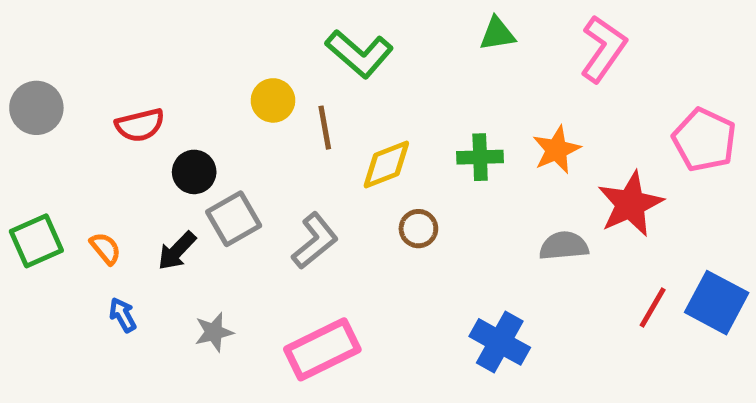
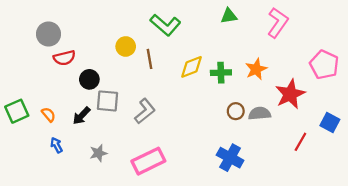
gray circle: (36, 108) -> (49, 34), moved
yellow diamond: (386, 165) -> (191, 67), moved
gray square: (234, 219) -> (108, 101), turned 35
brown circle: (418, 229) -> (236, 111), moved
blue square: (717, 303) -> (330, 122), moved, size x0.7

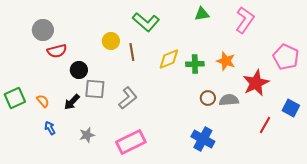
orange star: (256, 69) -> (226, 61), turned -30

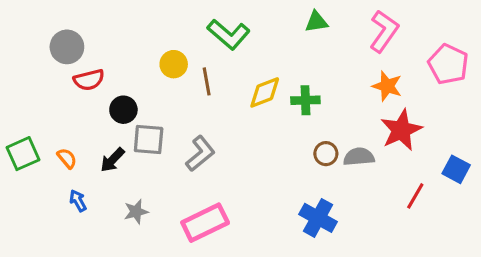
pink pentagon: (286, 57) -> (448, 64), moved
orange star: (226, 61) -> (387, 86), moved

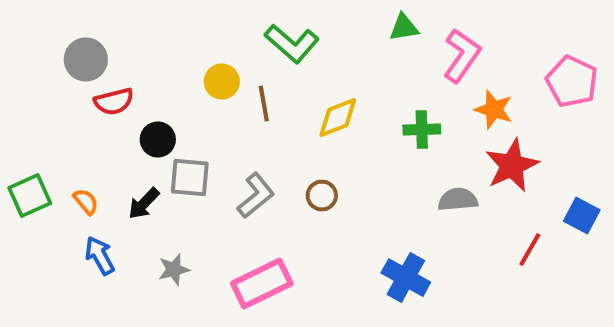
pink L-shape: (384, 31) -> (462, 55), moved
green cross: (305, 100) -> (422, 129), moved
brown circle: (326, 154) -> (322, 196), moved
blue arrow: (78, 201) -> (100, 256), size x1.4

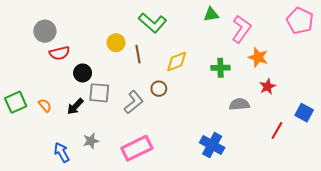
pink pentagon: (572, 81) -> (300, 21), moved
red star: (512, 166) -> (267, 87), size x0.6
brown circle: (322, 196) -> (159, 89), moved
blue arrow: (100, 256) -> (62, 152), moved

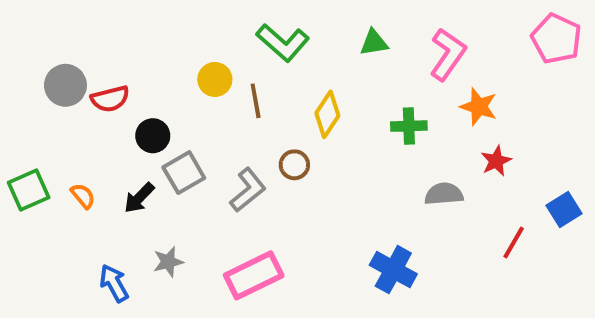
green triangle: (211, 14) -> (374, 43), moved
gray circle: (45, 31) -> (65, 85), moved
yellow diamond: (177, 61) -> (327, 114), turned -35
gray square: (99, 93) -> (184, 173), turned -35
blue square: (304, 113) -> (564, 209), turned 30

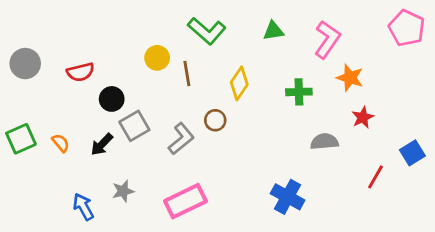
gray circle: (65, 85) -> (25, 64), moved

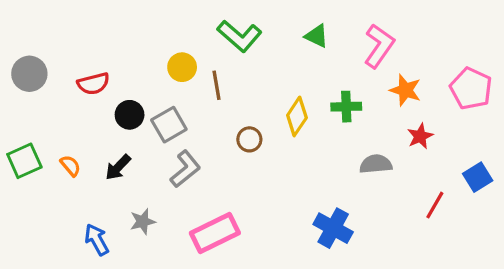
pink pentagon: (407, 28) -> (471, 89), moved
green triangle: (273, 31) -> (317, 36), turned 35
yellow diamond: (239, 83) -> (297, 116), moved
gray square: (134, 126) -> (169, 125), moved
gray L-shape: (181, 139) -> (185, 169), moved

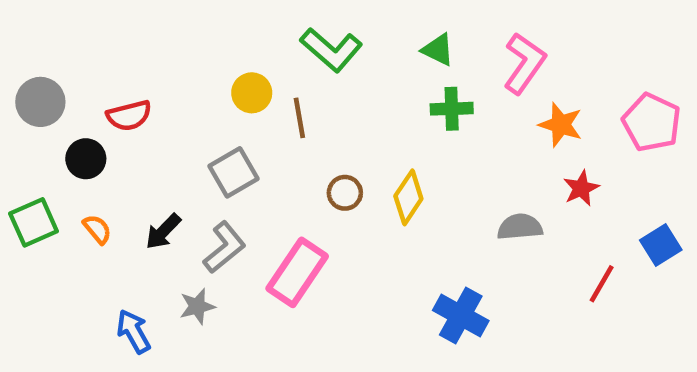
green cross: (346, 107) -> (452, 109), moved
black circle: (130, 115) -> (86, 159), moved
yellow diamond: (297, 116) -> (408, 197), moved
gray L-shape: (185, 169) -> (224, 247), moved
pink rectangle: (215, 233) -> (297, 272), moved, turned -30

